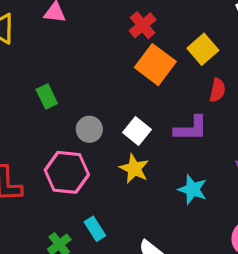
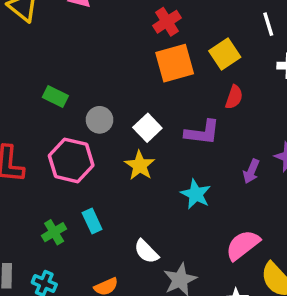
orange square: (155, 65) -> (175, 63), turned 30
green rectangle: (47, 97) -> (55, 96), moved, turned -45

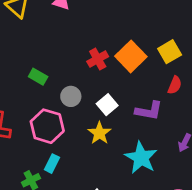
red cross: (167, 22) -> (98, 59), moved
orange square: (175, 63) -> (131, 56), turned -32
cyan star: (196, 194) -> (141, 158), size x1.4
cyan rectangle: (92, 221) -> (52, 164), moved, turned 48

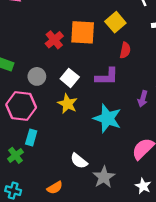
orange square: (131, 56) -> (83, 32), turned -32

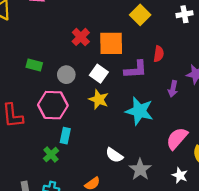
orange square: (83, 32) -> (111, 43), moved
red semicircle: (125, 50) -> (159, 54), moved

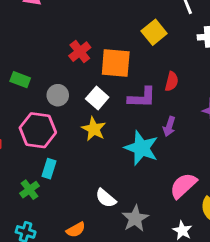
purple arrow: (173, 89) -> (169, 126), moved

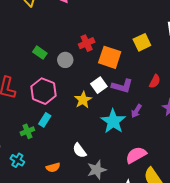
red semicircle: (172, 81) -> (155, 81), moved
gray circle: (58, 95) -> (65, 60), moved
white square: (97, 98) -> (99, 85), moved

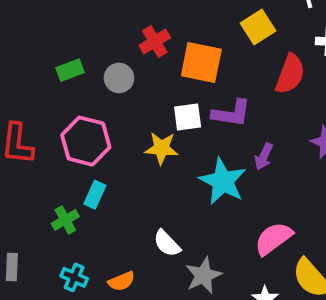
green rectangle: (40, 53) -> (70, 70), turned -48
red semicircle: (155, 81) -> (290, 74), moved, size x1.5
white square: (99, 85) -> (188, 117), turned 35
yellow star: (83, 100) -> (162, 148), turned -30
cyan cross: (17, 160) -> (74, 277), moved

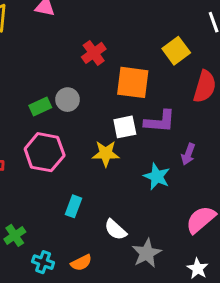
red cross: (155, 42) -> (94, 53), moved
green rectangle: (70, 70) -> (40, 106), moved
cyan star: (223, 181) -> (157, 176), size x0.7
cyan rectangle: (95, 195) -> (74, 206), moved
green cross: (65, 220) -> (15, 235), moved

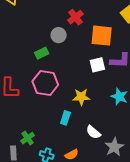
gray circle: (68, 100) -> (59, 35), moved
yellow star: (106, 153) -> (81, 97), moved

